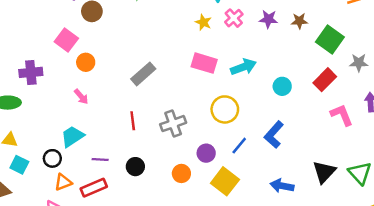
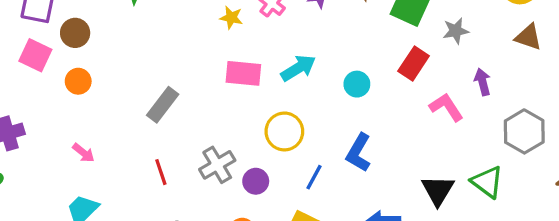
pink square: (66, 40) -> (35, 55), moved
orange circle: (86, 62) -> (78, 81), moved
purple circle: (206, 153) -> (256, 181), moved

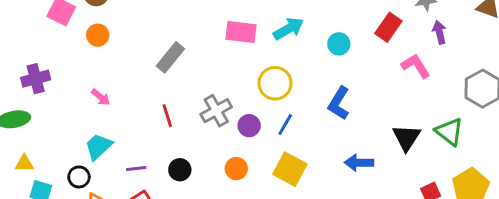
purple arrow: (482, 82) -> (439, 32), moved
blue line: (314, 177) -> (285, 125), moved

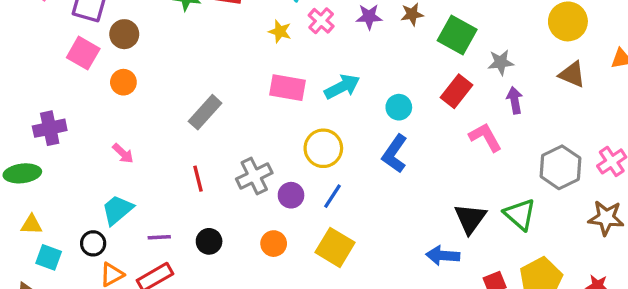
blue L-shape: (339, 103) -> (395, 154), moved
blue arrow: (359, 163) -> (443, 255), moved

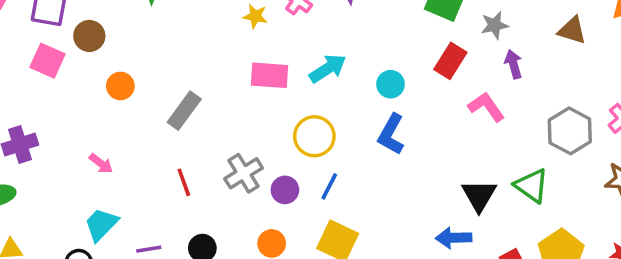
orange circle: (123, 82) -> (120, 86), moved

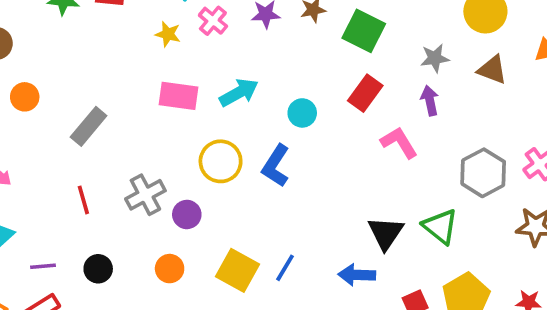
gray star: (495, 25) -> (435, 58), moved
blue L-shape: (391, 134) -> (276, 166), moved
blue line: (329, 186) -> (285, 268), moved

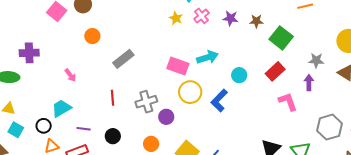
pink rectangle: (179, 96) -> (178, 66), moved

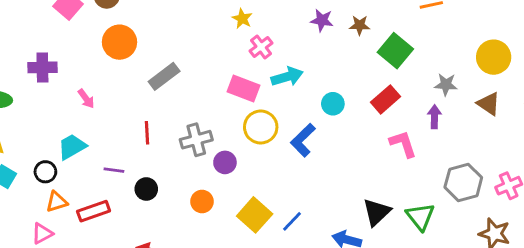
pink cross: (202, 16) -> (261, 47), moved
orange circle: (92, 36) -> (119, 42), size x1.5
purple cross: (29, 53) -> (42, 67), moved
purple line: (84, 129) -> (114, 170), moved

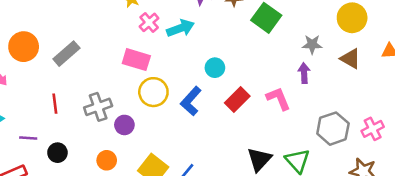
orange circle: (119, 42) -> (24, 47), moved
cyan arrow: (287, 77) -> (181, 28), moved
red rectangle: (386, 99) -> (237, 99), moved

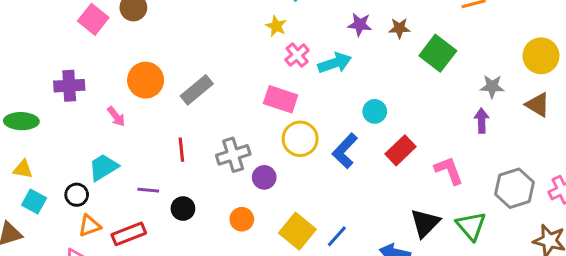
pink L-shape: (278, 99) -> (449, 170), moved

